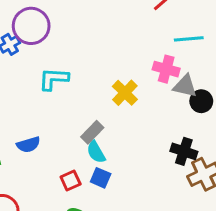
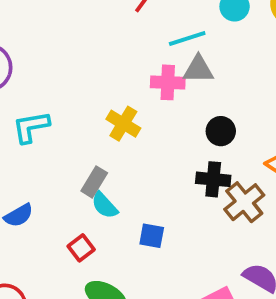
gray triangle: (185, 86) -> (198, 69), moved
black circle: (201, 101) -> (221, 131), moved
blue square: (101, 178) -> (152, 236), moved

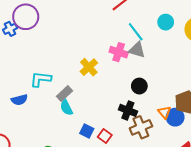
cyan line: (187, 38) -> (136, 32), turned 54
cyan L-shape: (31, 127) -> (41, 79), moved
red square: (81, 248) -> (105, 136), moved, turned -32

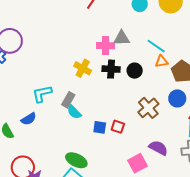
cyan line: (136, 32) -> (156, 46), moved
black cross: (128, 110) -> (111, 69), moved
orange triangle: (164, 112) -> (162, 61), moved, turned -40
blue circle: (175, 117) -> (177, 98), moved

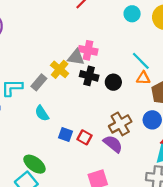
gray triangle: (122, 38) -> (76, 57), moved
gray rectangle: (68, 100) -> (39, 82), moved
purple semicircle: (158, 148) -> (113, 144), moved

